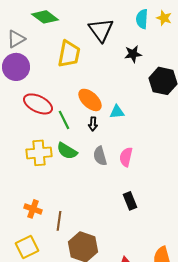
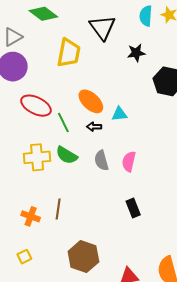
black arrow: (93, 124) -> (94, 127), turned 88
brown line: (59, 221) -> (58, 209), moved
yellow square: (27, 247) -> (24, 257), size x0.6

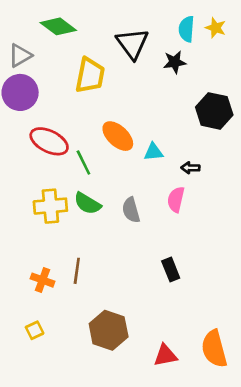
black star: (136, 53) -> (175, 62), moved
black arrow: (94, 127) -> (190, 168), moved
pink semicircle: (129, 162) -> (176, 199), moved

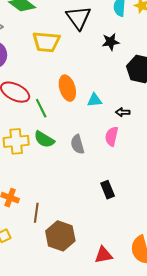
black star: (175, 62) -> (111, 42), moved
yellow trapezoid: (90, 75) -> (46, 42), turned 84
orange ellipse: (118, 136) -> (67, 88), turned 30
brown line: (77, 271) -> (36, 213), moved

